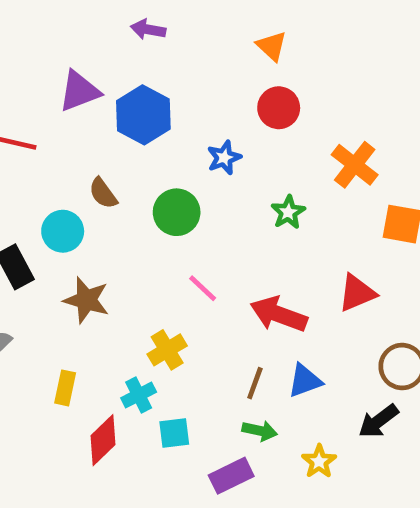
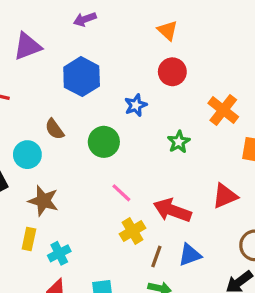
purple arrow: (148, 29) -> (85, 19), turned -30
purple triangle: (79, 91) -> (27, 46), moved
yellow cross: (167, 350) -> (133, 231), moved
yellow rectangle: (65, 388) -> (29, 239), moved
cyan cross: (139, 395) -> (59, 253), moved

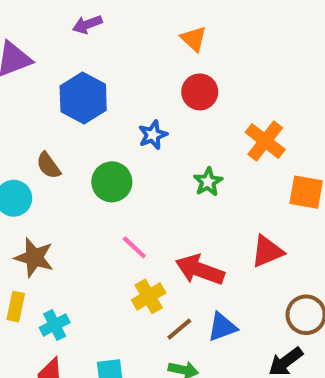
brown line: (156, 257) -> (179, 329), turned 30

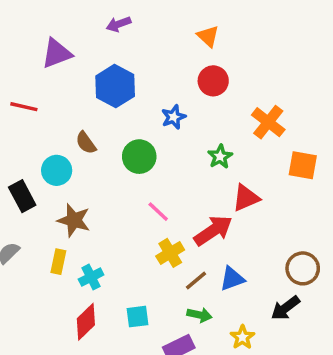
red triangle: (267, 251) -> (246, 198), moved
red arrow: (200, 270) -> (213, 231), turned 126

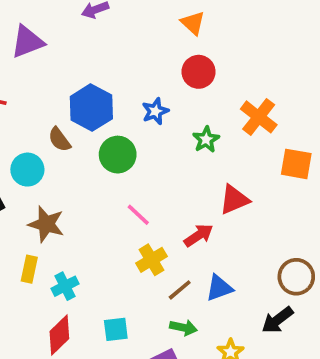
blue hexagon: (115, 86) -> (91, 108), moved
green star: (220, 157) -> (206, 139), moved
red arrow: (213, 231) -> (199, 235), size x0.7

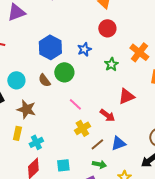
brown semicircle: (59, 139) -> (44, 80), moved
red arrow: (199, 235) -> (107, 115), turned 70

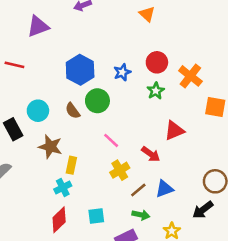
red circle: (107, 28) -> (157, 62), moved
yellow rectangle: (17, 133) -> (71, 165), moved

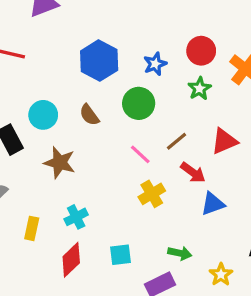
green circle: (97, 101) -> (139, 103), moved
yellow rectangle: (71, 165) -> (32, 228), moved
blue triangle: (164, 189) -> (213, 204), moved
brown line: (138, 190) -> (176, 141), moved

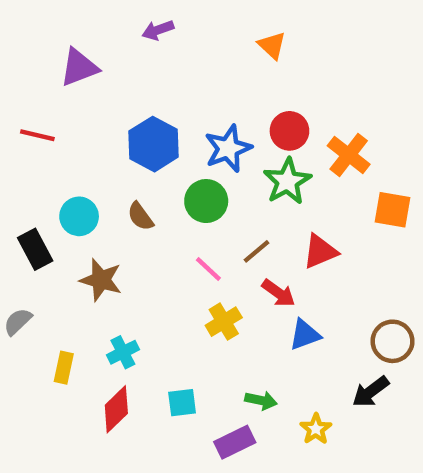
blue star: (155, 64) -> (228, 148), size x1.5
green star: (200, 89) -> (287, 181), size x1.5

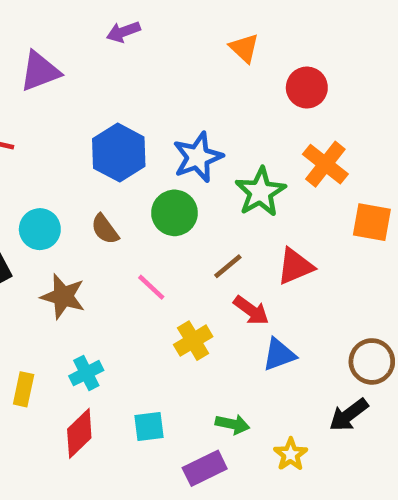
red circle: (289, 131) -> (307, 88), moved
pink line: (208, 269) -> (151, 287), moved

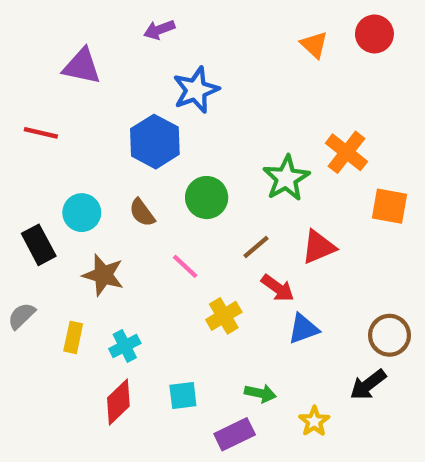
orange triangle: (244, 48) -> (314, 45), moved
purple triangle: (40, 71) -> (82, 66), turned 33
red circle: (307, 88) -> (374, 34), moved
blue star: (198, 157) -> (196, 90), moved
yellow rectangle: (24, 389) -> (73, 337), moved

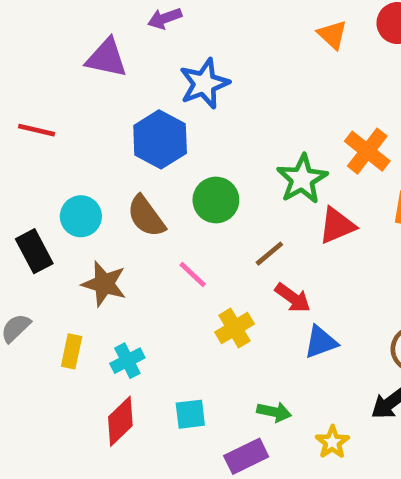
purple triangle: (82, 66) -> (106, 58), moved
brown semicircle: (142, 213) -> (146, 216), size x1.4
red triangle: (318, 247) -> (337, 226), moved

